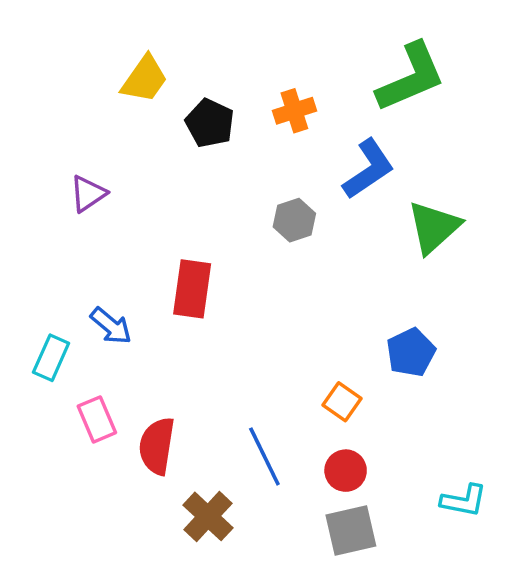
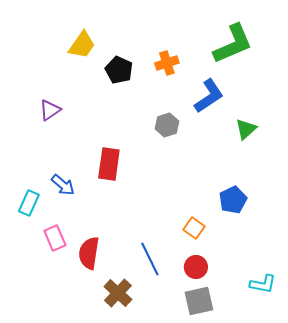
green triangle: (434, 227) -> (246, 129), size x0.7

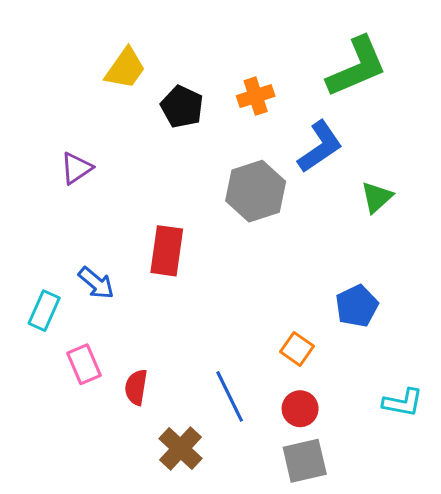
gray hexagon: (167, 125) -> (256, 191), size x1.6
red semicircle: (89, 253) -> (136, 387), size x0.7
cyan L-shape: (263, 284) -> (403, 403), moved

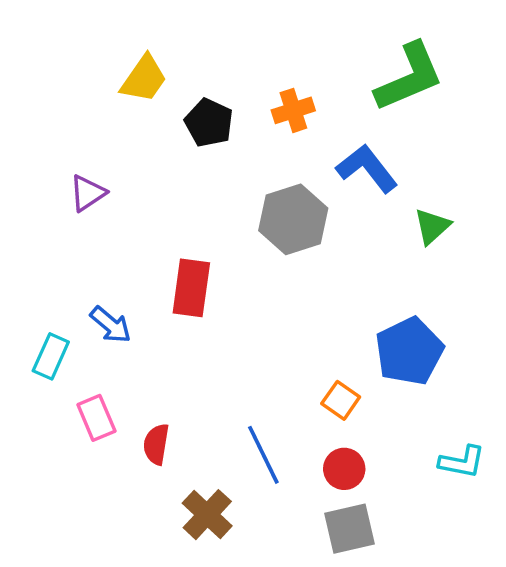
blue L-shape: (320, 147) -> (367, 168), turned -94
blue pentagon: (357, 306) -> (409, 351), size x1.4

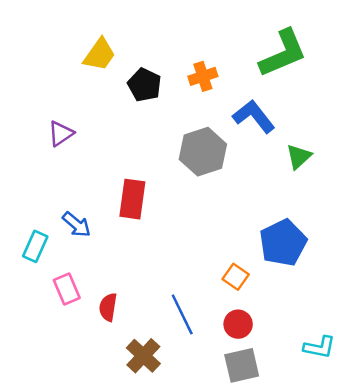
cyan L-shape: (462, 462) -> (319, 347), moved

